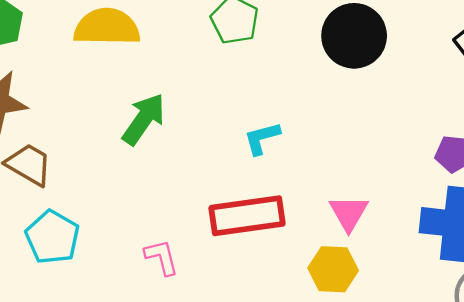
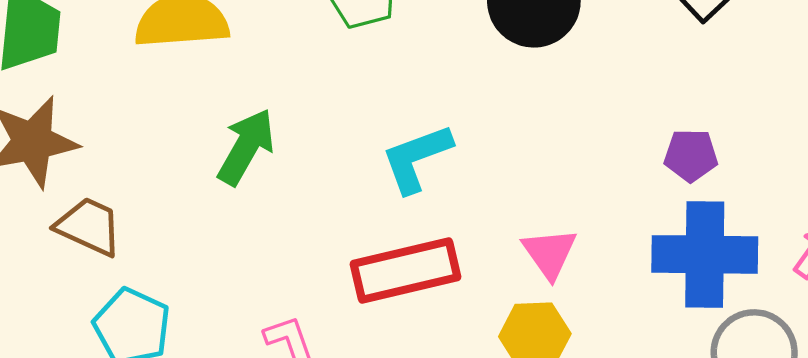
cyan L-shape: (262, 138) -> (416, 158), size x1.4

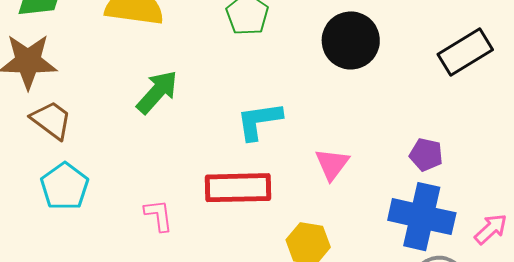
pink triangle: (550, 253) -> (332, 164), moved

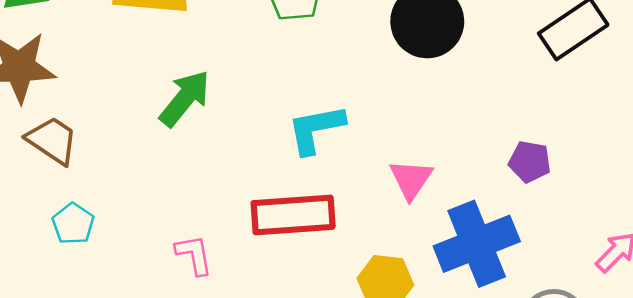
cyan pentagon: (65, 186) -> (73, 224), size x0.7
blue cross: (422, 217) -> (477, 244), moved, turned -32

